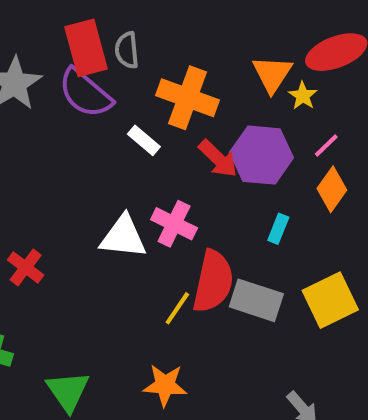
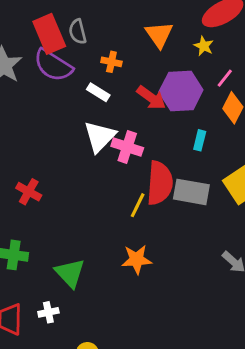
orange triangle: (272, 74) -> (159, 35), moved
orange cross: (188, 98) -> (111, 62), moved, size x0.5
white triangle: (123, 237) -> (100, 136), moved, turned -44

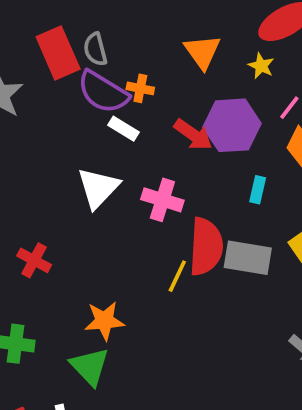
purple semicircle: (53, 65) -> (103, 92), moved
white triangle: (100, 136) -> (98, 188), moved
orange star: (137, 259) -> (104, 321), moved

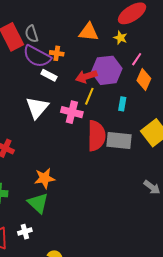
orange triangle: (202, 52) -> (89, 32), turned -45
red arrow: (193, 135) -> (86, 76), turned 130
yellow line: (177, 276) -> (89, 96), moved

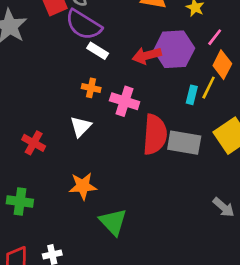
orange cross: (57, 53) -> (91, 88), moved
yellow line: (89, 96) -> (209, 88), moved
white triangle: (37, 108) -> (81, 127), moved, size x0.7
green triangle: (38, 203) -> (113, 222), moved

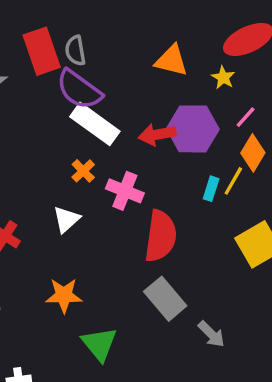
white rectangle: (98, 51) -> (95, 124), size x1.8
orange cross: (91, 88) -> (83, 171), turned 30
gray rectangle: (184, 143) -> (165, 299), moved, turned 36
gray arrow: (224, 207) -> (211, 334), moved

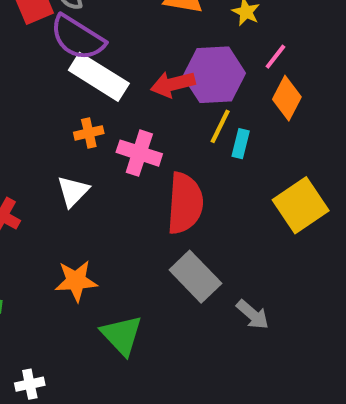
orange cross: (83, 171) -> (89, 133), turned 35
yellow line: (233, 181) -> (220, 126), moved

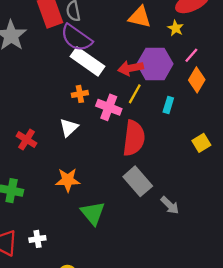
yellow line: (220, 126) -> (135, 94), moved
yellow square: (301, 205) -> (201, 143), size x0.6

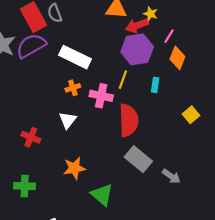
purple semicircle: (76, 38) -> (31, 46), moved, turned 124
red arrow: (131, 68) -> (137, 25), moved

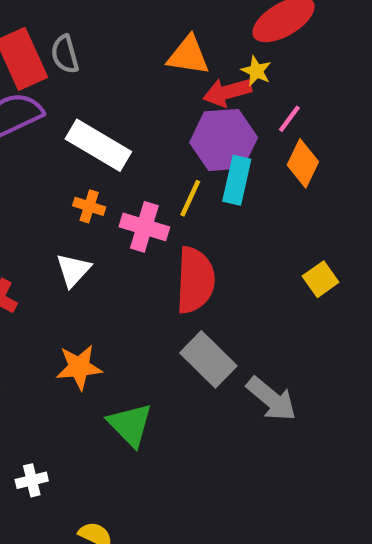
cyan rectangle: (155, 85) -> (237, 180), moved, size x1.5
orange cross: (73, 88) -> (89, 206), turned 32
gray arrow: (171, 176) -> (271, 399), size x1.4

